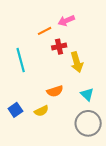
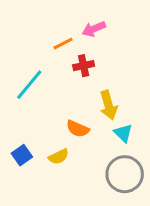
cyan line: (21, 60) -> (29, 85), turned 55
yellow arrow: (77, 62) -> (108, 105), moved
orange semicircle: (55, 91) -> (78, 129), turned 42

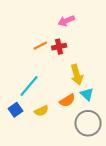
orange line: (63, 44) -> (40, 46), moved
cyan line: (29, 85) -> (29, 86), moved
orange semicircle: (78, 129) -> (67, 100), moved, turned -56

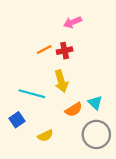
yellow arrow: (77, 75) -> (61, 81), moved
cyan line: (29, 86) -> (32, 94), turned 65
yellow semicircle: (41, 111) -> (45, 136), moved

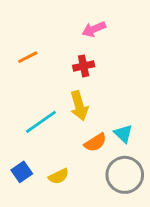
orange line: (44, 49) -> (28, 57), moved
cyan line: (32, 94) -> (41, 122), turned -50
blue square: (17, 120) -> (22, 172), moved

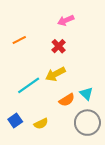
red cross: (84, 66) -> (59, 46), turned -32
yellow arrow: (79, 106) -> (55, 74), turned 78

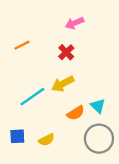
blue square: (15, 121) -> (17, 136), turned 32

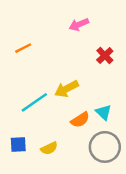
red cross: (66, 52) -> (105, 55), moved

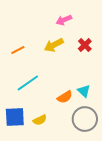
orange line: (23, 48) -> (18, 50), moved
yellow arrow: (66, 89) -> (54, 45), moved
blue square: (18, 145) -> (15, 117), size x1.5

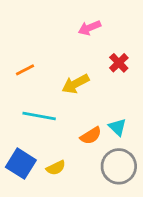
yellow arrow: (54, 45) -> (75, 84), moved
cyan line: (28, 83) -> (39, 116), turned 45
blue square: (15, 117) -> (21, 164), turned 35

